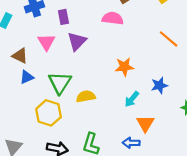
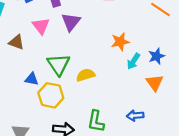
blue triangle: (27, 77) -> (32, 79), moved, turned 40
cyan arrow: (132, 99) -> (133, 61), moved
orange triangle: (145, 123) -> (155, 83), moved

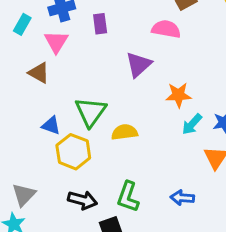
purple triangle: (71, 22) -> (139, 65), moved
pink triangle: (41, 26) -> (56, 42), moved

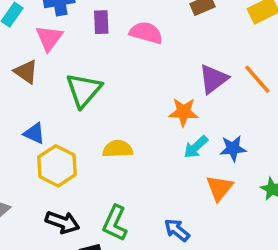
pink semicircle: (166, 29) -> (146, 33), moved
purple triangle: (139, 65) -> (213, 79), moved
green triangle: (91, 112) -> (84, 90), moved
blue arrow: (182, 198) -> (177, 230), turned 30

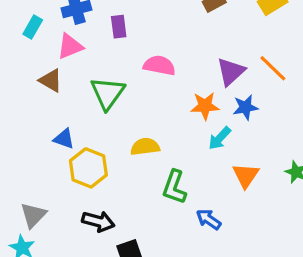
pink semicircle: (146, 33) -> (159, 65), moved
pink triangle: (49, 38) -> (70, 46), turned 36
blue star: (233, 148) -> (245, 107), moved
green L-shape: (115, 223) -> (174, 187), moved

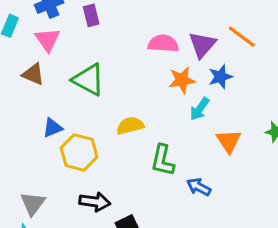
pink triangle: (70, 46) -> (47, 40), turned -36
pink semicircle: (159, 65) -> (163, 44), moved
green triangle: (108, 93) -> (88, 80), turned -30
blue triangle: (64, 139) -> (53, 128), turned -35

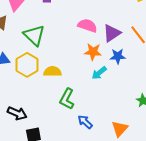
orange triangle: (229, 141) -> (120, 129), moved
yellow hexagon: (79, 152) -> (27, 65), moved

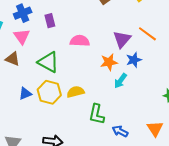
pink semicircle: (87, 26) -> (80, 41), moved

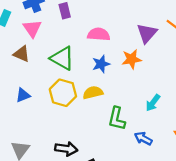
blue star: (134, 60) -> (101, 64), moved
cyan arrow: (120, 81) -> (153, 103), moved
blue triangle: (25, 93) -> (23, 95), moved

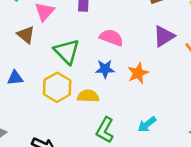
purple triangle: (147, 33) -> (164, 36), moved
orange star: (132, 59) -> (138, 73), turned -30

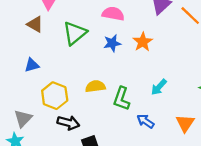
green triangle: (67, 51) -> (75, 33), turned 45
yellow hexagon: (57, 87) -> (55, 96), moved
yellow semicircle: (88, 96) -> (95, 86), moved

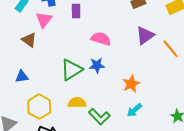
green triangle: (75, 33) -> (71, 70), moved
orange star: (143, 42) -> (131, 84), moved
green L-shape: (122, 99) -> (99, 117), turned -70

